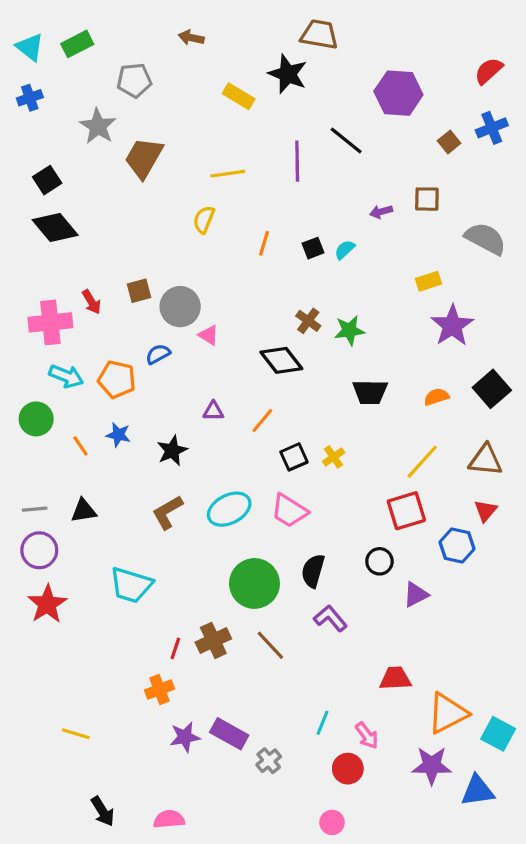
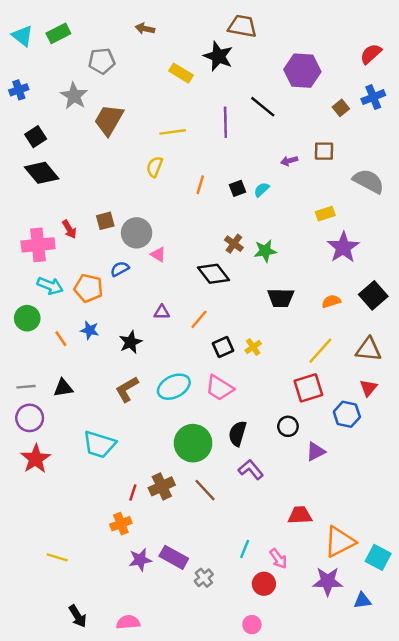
blue cross: (30, 98) -> (19, 90), moved
blue triangle: (478, 791) -> (362, 601), size x0.7

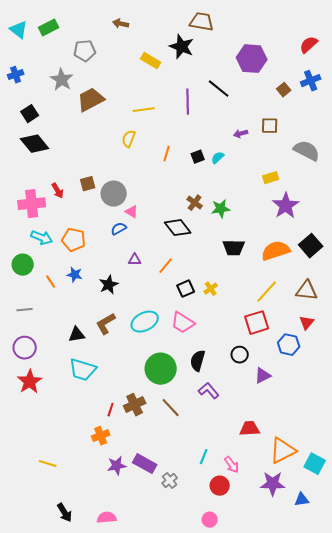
brown trapezoid: (109, 120) -> (91, 100), turned 32
blue semicircle: (120, 269) -> (119, 229), moved
orange semicircle: (331, 301) -> (276, 251), size x1.8
gray line: (26, 387) -> (25, 310), moved
black triangle: (63, 388) -> (77, 335), moved

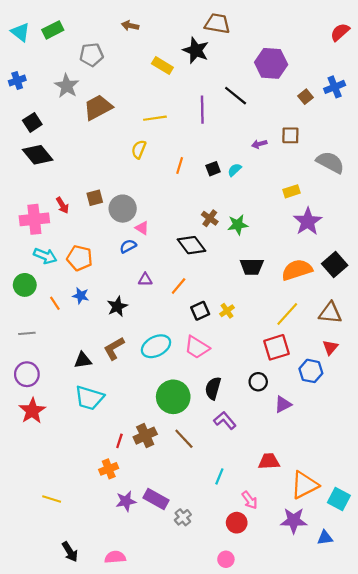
red semicircle: (309, 45) -> (340, 32), moved
cyan line: (204, 457) -> (219, 476), moved

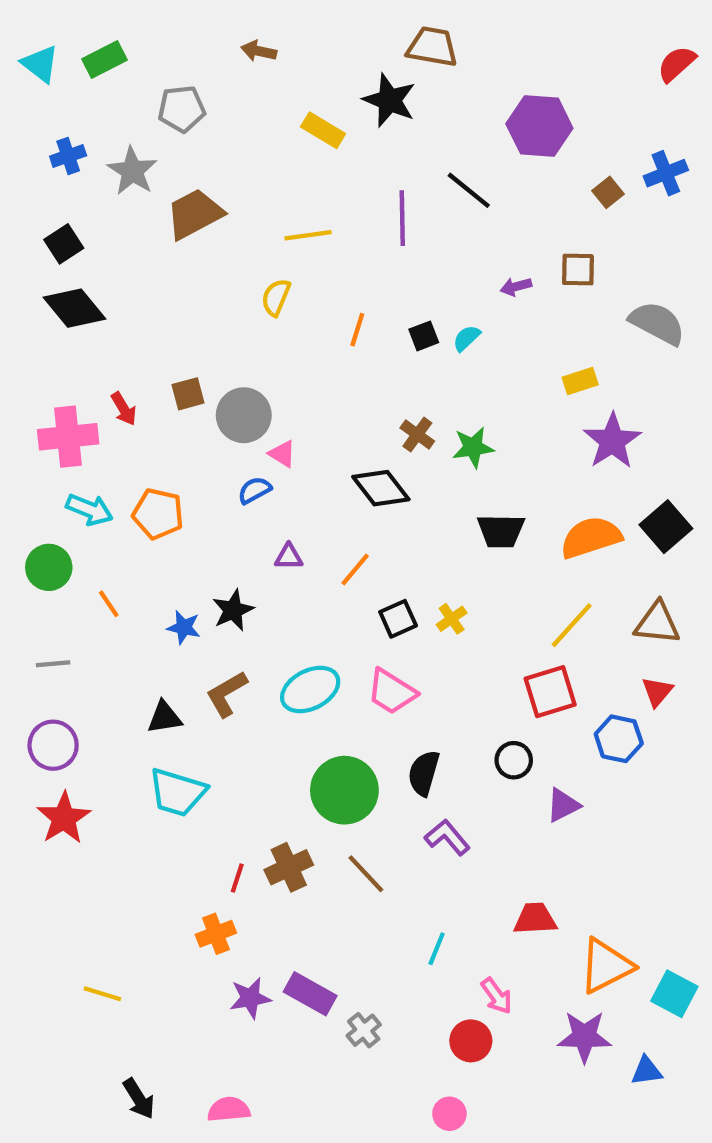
blue cross: (17, 81) -> (68, 156), moved
blue star: (81, 296) -> (184, 627), moved

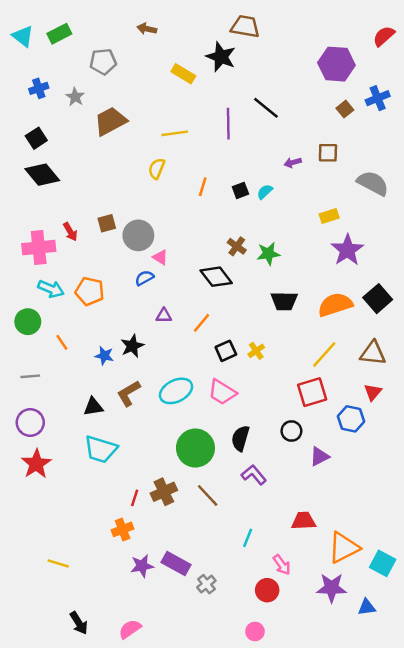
purple hexagon: (539, 126) -> (336, 64), moved
gray star: (132, 171) -> (75, 97), size x0.7
pink semicircle: (229, 1109) -> (130, 629), turned -30

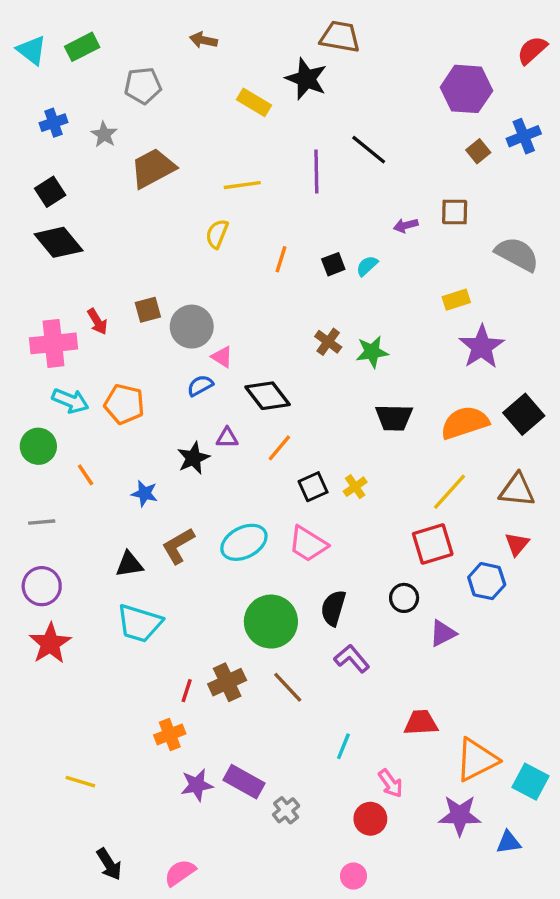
black diamond: (216, 277) -> (268, 396), moved
black star: (132, 346) -> (193, 458), moved

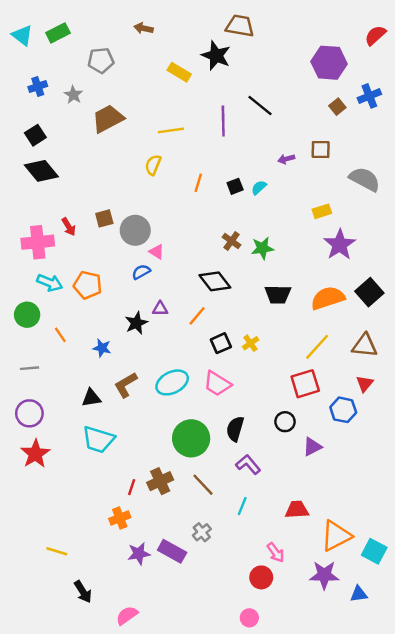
black diamond: (268, 396) -> (215, 281), moved
cyan line: (343, 746) -> (242, 506), moved
gray cross: (286, 810) -> (202, 532), moved
black arrow: (109, 864) -> (83, 592), moved

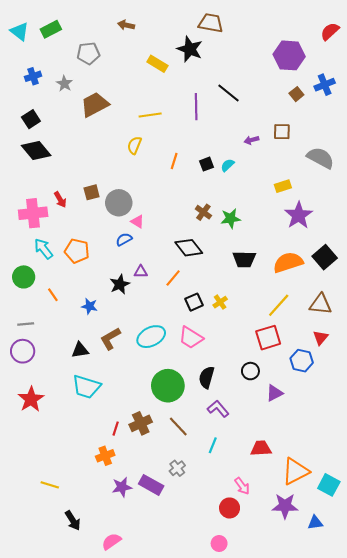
cyan arrow: (50, 283) -> (43, 249), turned -150
purple circle: (29, 413) -> (23, 351), moved

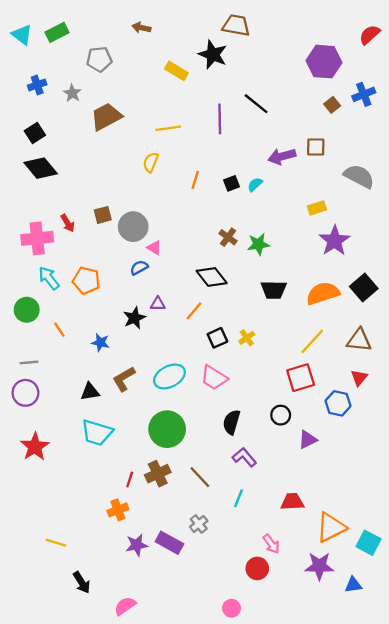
purple arrow: (251, 140) -> (282, 156), size x1.6
green circle: (168, 386) -> (167, 429), moved
pink circle: (219, 544) -> (232, 608), moved

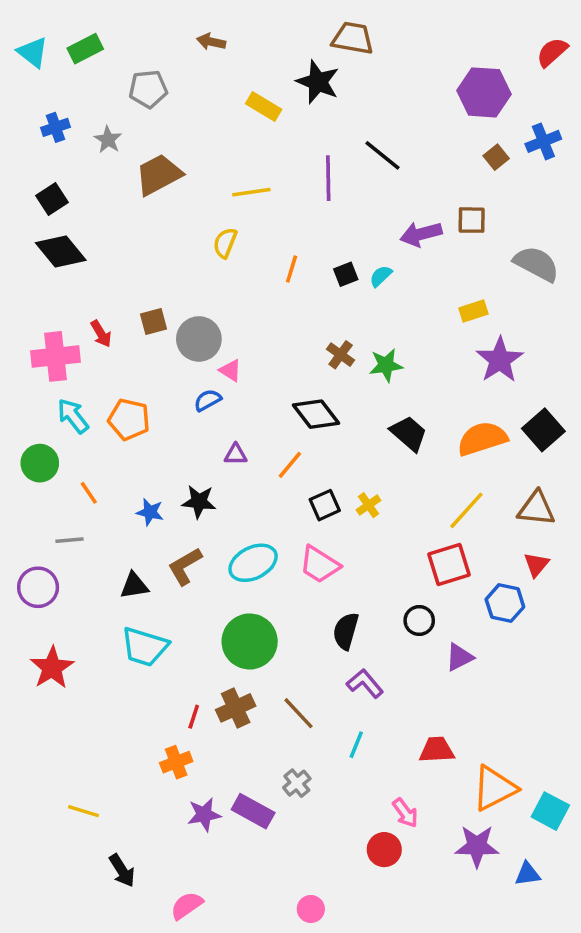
black trapezoid: (274, 290) -> (409, 433), turned -140
black star: (134, 318) -> (199, 502), moved, turned 30
gray line: (29, 362) -> (69, 540), moved
pink circle: (232, 608) -> (311, 909), moved

